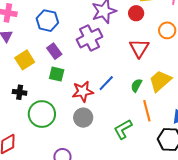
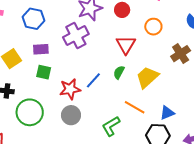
purple rectangle: (54, 51) -> (41, 49), turned -56
green semicircle: (136, 85) -> (119, 72), moved
orange line: (147, 111) -> (135, 107), turned -45

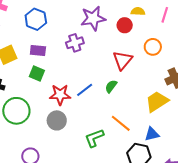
purple cross: (76, 36) -> (75, 43), size x0.7
yellow trapezoid: (147, 77) -> (157, 101), moved

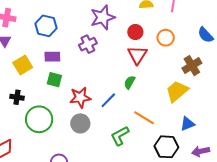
red circle: (125, 25) -> (135, 32), moved
blue line: (85, 90) -> (108, 100), moved
blue triangle: (152, 134) -> (187, 124), moved

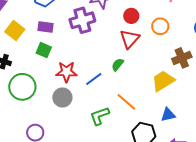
purple cross: (88, 44) -> (82, 20), size x1.4
yellow square: (23, 65) -> (15, 31), turned -30

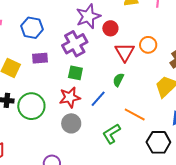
red circle: (131, 16) -> (110, 28), moved
orange circle: (160, 26) -> (148, 45), moved
green square: (44, 50) -> (75, 73), moved
green circle: (22, 87) -> (31, 106), moved

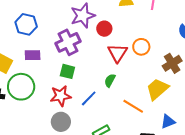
green circle: (31, 106) -> (21, 87), moved
orange line: (135, 114) -> (133, 106), moved

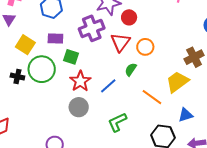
orange circle: (141, 47) -> (145, 47), moved
red triangle: (118, 53) -> (120, 42), moved
green square: (67, 71) -> (71, 57), moved
red star: (61, 96) -> (80, 81), turned -30

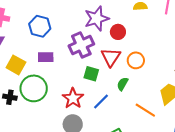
green square: (71, 57) -> (91, 74), moved

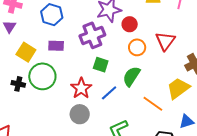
red triangle: (111, 57) -> (165, 41), moved
orange circle: (136, 60) -> (137, 47), moved
green semicircle: (123, 84) -> (131, 76), size x1.5

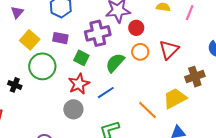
green square: (101, 65) -> (81, 58), moved
green semicircle: (131, 76) -> (115, 63), moved
black cross: (18, 84) -> (15, 85), moved

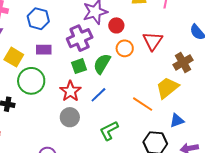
green square: (81, 58) -> (79, 66), moved, turned -35

